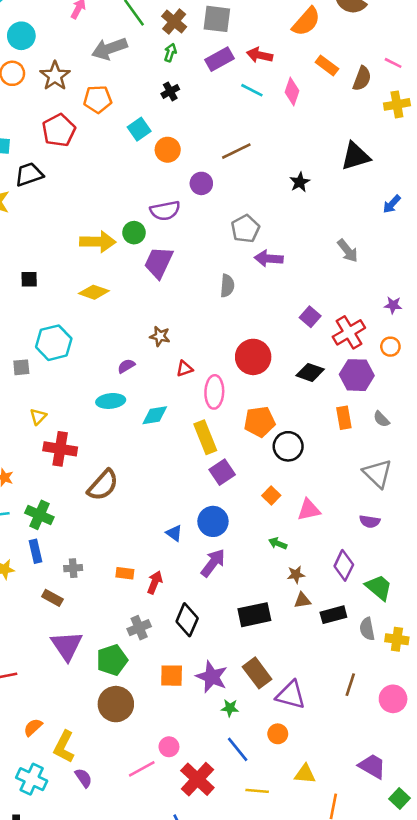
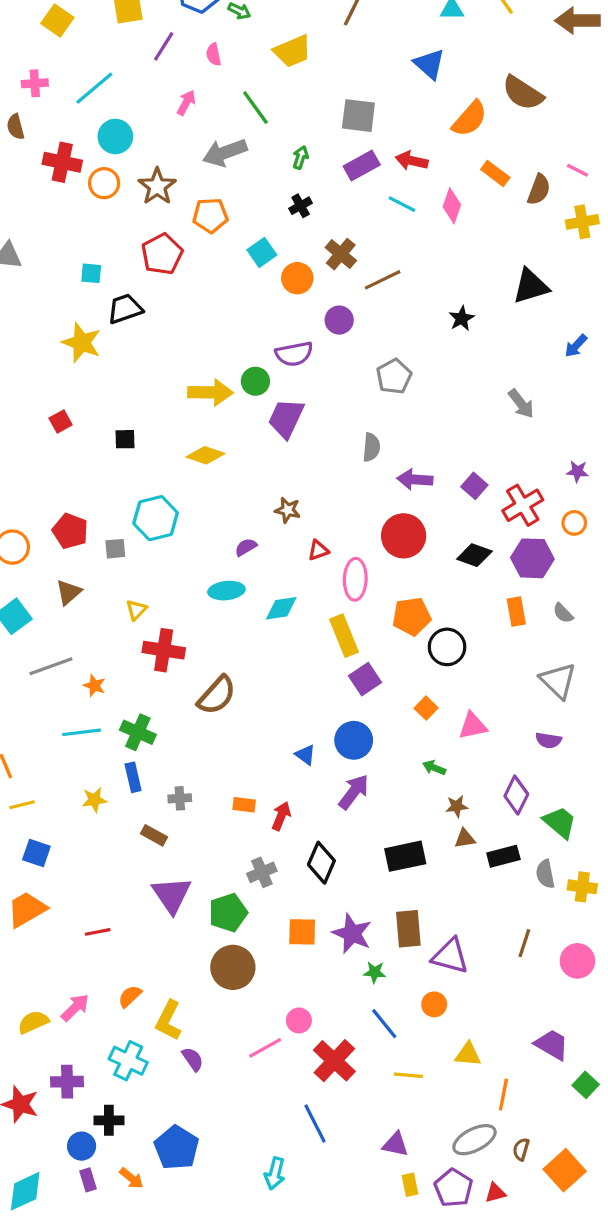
brown cross: (174, 22) -> (341, 254), moved
purple arrow: (269, 259) -> (415, 479), moved
brown rectangle: (257, 673) -> (408, 929), turned 32

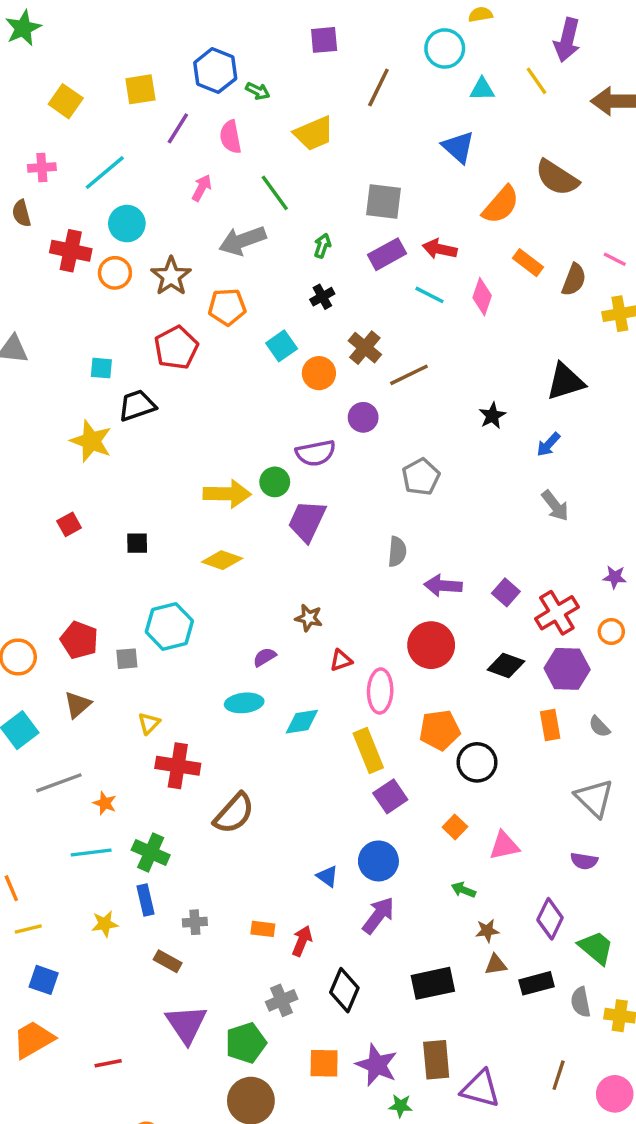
pink semicircle: (214, 54) -> (231, 137), size x1.4
blue arrow: (576, 346) -> (548, 445), moved

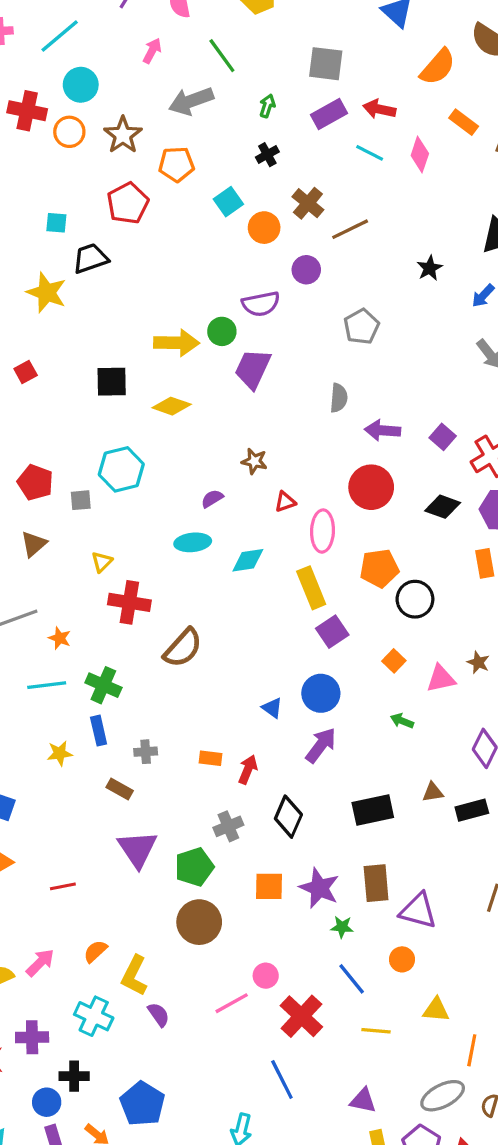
black square: (137, 543) -> (112, 382), moved, size x1.5
brown star: (487, 931) -> (478, 662), moved, turned 30

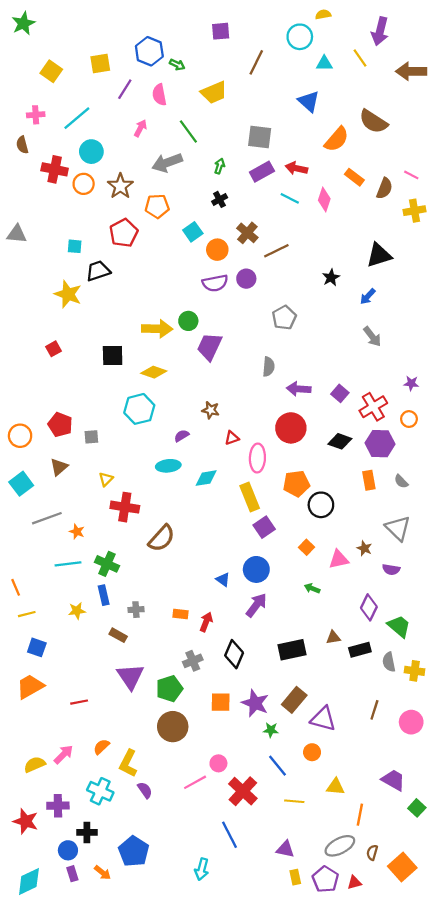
purple semicircle: (261, 304) -> (215, 283), moved
cyan hexagon: (121, 469) -> (139, 409), moved
brown rectangle: (376, 883) -> (294, 700), turned 45

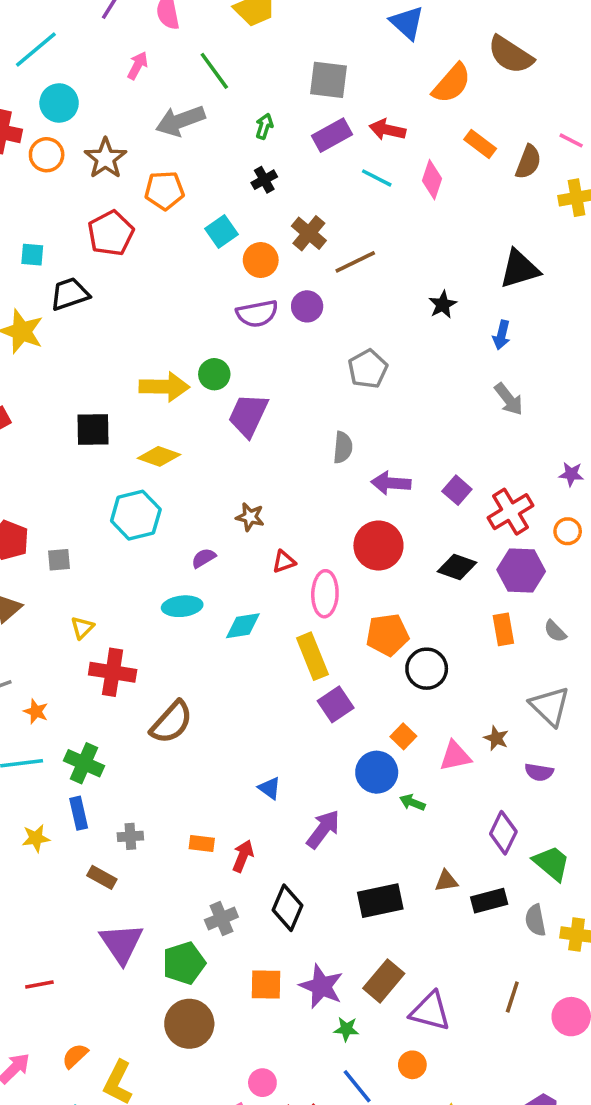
blue arrow: (368, 296) -> (502, 335), turned -30
blue circle: (256, 569) -> (377, 772), moved

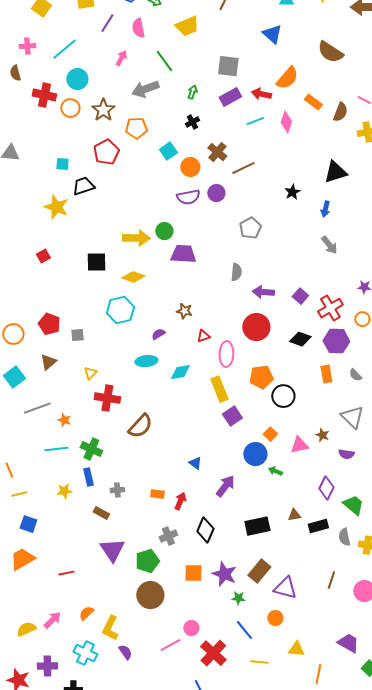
orange semicircle: (452, 83) -> (287, 78), moved
cyan line: (377, 178) -> (255, 121), turned -48
purple trapezoid: (248, 415) -> (183, 254), turned 68

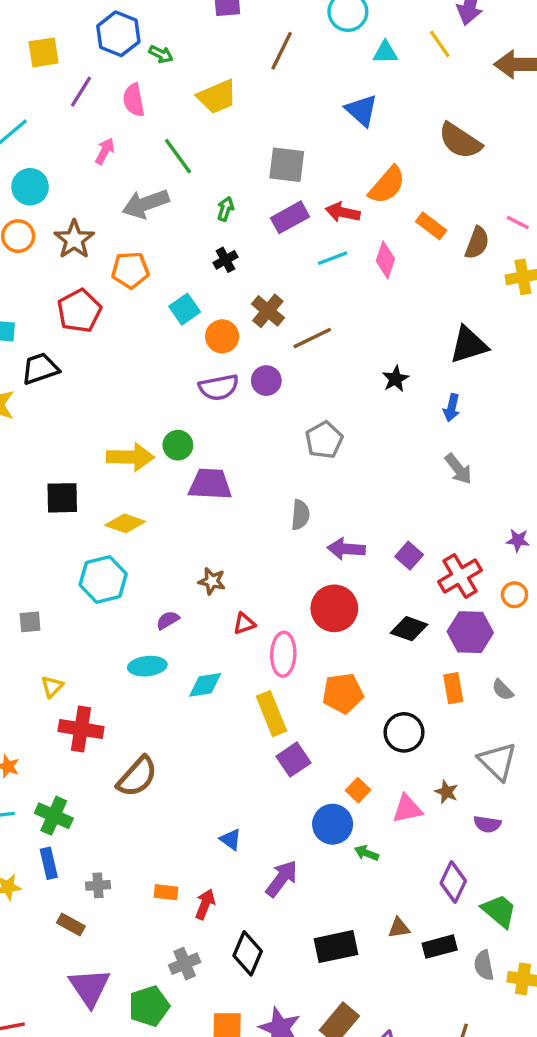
black circle: (283, 396) -> (404, 732), moved

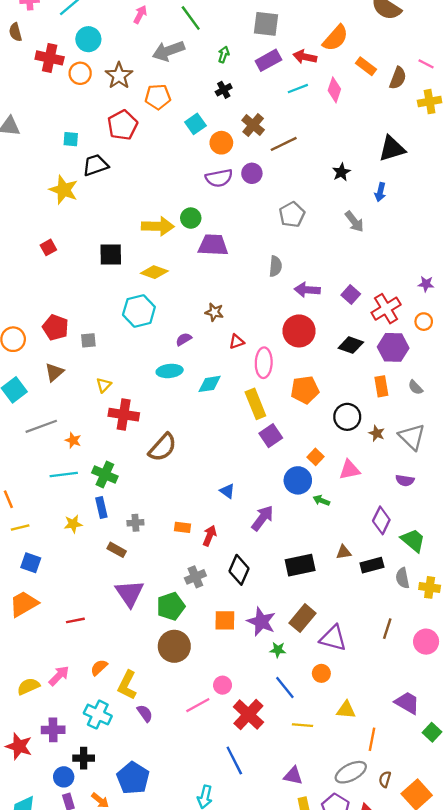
gray arrow: (458, 469) -> (354, 222), moved
brown star: (446, 792) -> (377, 433), moved

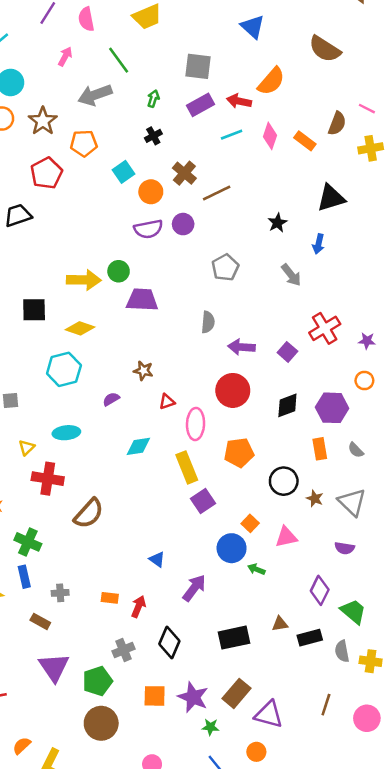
orange rectangle: (366, 66) -> (305, 141), moved
red cross: (386, 309) -> (325, 328), moved
black diamond: (351, 345) -> (287, 405), turned -40
cyan ellipse: (170, 371) -> (66, 433), moved

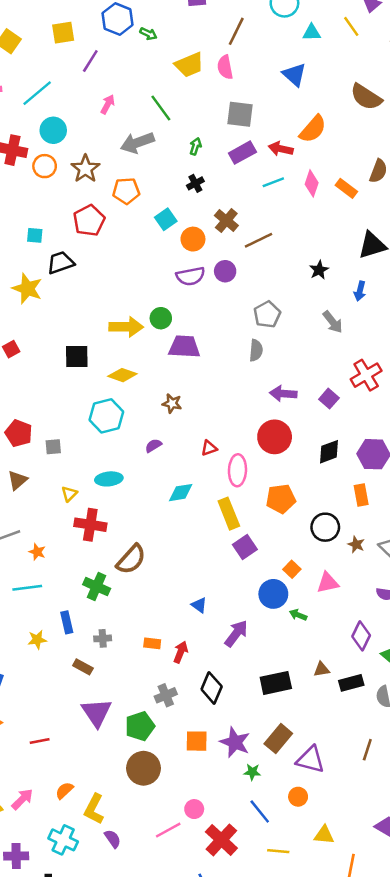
pink semicircle: (86, 19) -> (225, 67), moved
gray semicircle: (208, 322) -> (256, 350), moved
brown star: (143, 371) -> (172, 404), moved
green cross: (28, 542) -> (97, 586), moved

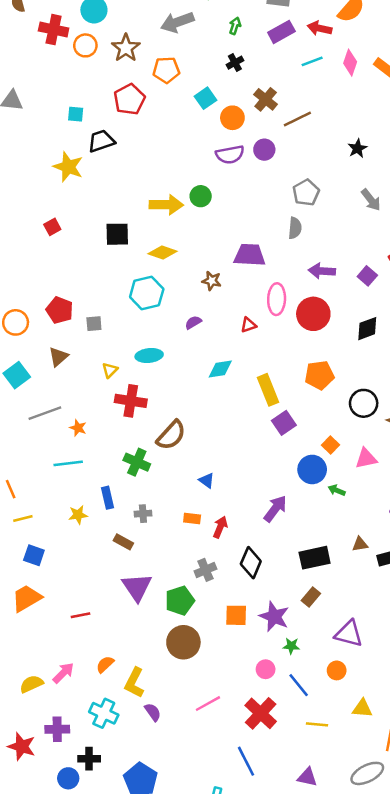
purple trapezoid: (184, 347) -> (250, 255), moved
pink ellipse: (237, 470) -> (277, 299), moved
blue triangle: (199, 605) -> (207, 481), moved
brown rectangle: (278, 739) -> (311, 597), moved, size x0.7
pink circle: (194, 809) -> (266, 669), moved

